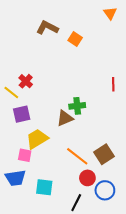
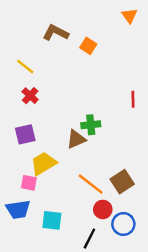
yellow line: (11, 93) -> (25, 67), moved

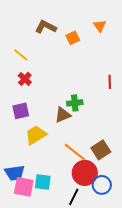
orange triangle: (129, 16) -> (100, 26), moved
orange square: (88, 46) -> (73, 38), turned 32
pink square: (29, 183) -> (24, 187), moved, size x1.5
red circle: (103, 209) -> (85, 173), size x1.6

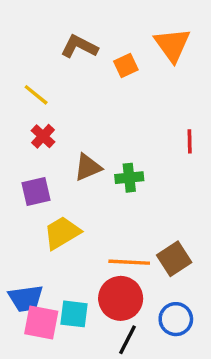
orange triangle: (100, 26) -> (172, 45), size x1.6
brown triangle: (63, 115) -> (88, 167), moved
orange line: (75, 152) -> (129, 262), turned -35
red circle: (85, 173) -> (121, 298), moved

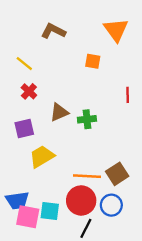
orange square: (126, 66) -> (93, 61), moved, turned 35
blue circle: (176, 319) -> (111, 205), moved

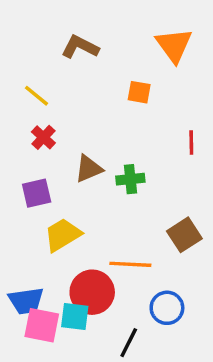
brown square: (117, 174) -> (184, 235), moved
red circle: (81, 200) -> (92, 292), moved

